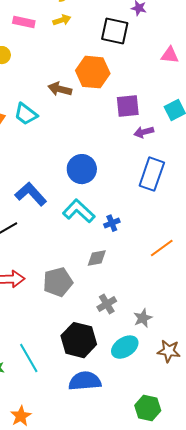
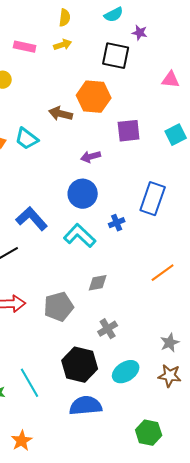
purple arrow: (144, 132) -> (91, 157), moved
blue cross: (112, 223) -> (117, 223), moved
gray star: (143, 318) -> (170, 343), moved

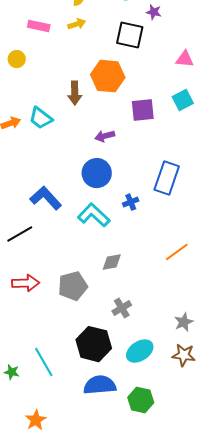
brown arrow: (61, 114) -> (75, 93), turned -105
cyan square: (176, 135) -> (183, 100), moved
green hexagon: (149, 433) -> (141, 400), moved

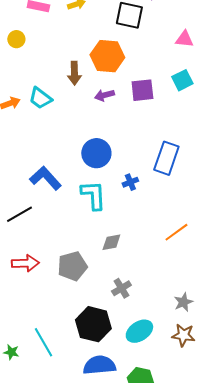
purple arrow: (105, 136) -> (104, 95), moved
cyan L-shape: (94, 215) -> (93, 195), turned 44

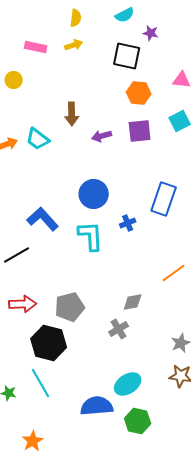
orange hexagon: (107, 56) -> (139, 93), moved, size x0.7
gray diamond: (111, 242) -> (133, 302), moved
black hexagon: (93, 324) -> (49, 343), moved
cyan ellipse: (139, 331) -> (128, 384), moved

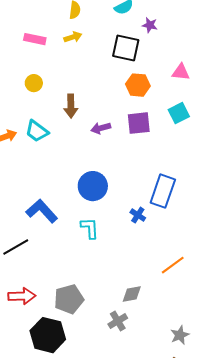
yellow circle: (14, 80) -> (34, 83), moved
blue cross: (128, 223) -> (138, 215), moved, turned -35
cyan L-shape: (91, 236) -> (90, 228), size x0.7

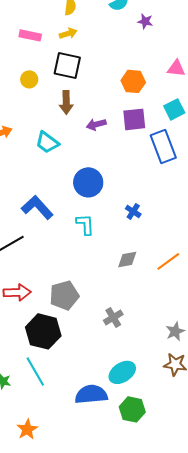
black square: (126, 48) -> (67, 65), moved
cyan trapezoid: (37, 131) -> (47, 142), moved
blue rectangle: (163, 191) -> (163, 146), moved, turned -40
gray diamond: (132, 294) -> (127, 259), moved

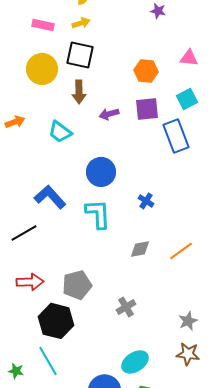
yellow circle: (29, 79) -> (42, 69), size x1.8
cyan L-shape: (85, 224) -> (98, 214), size x1.4

